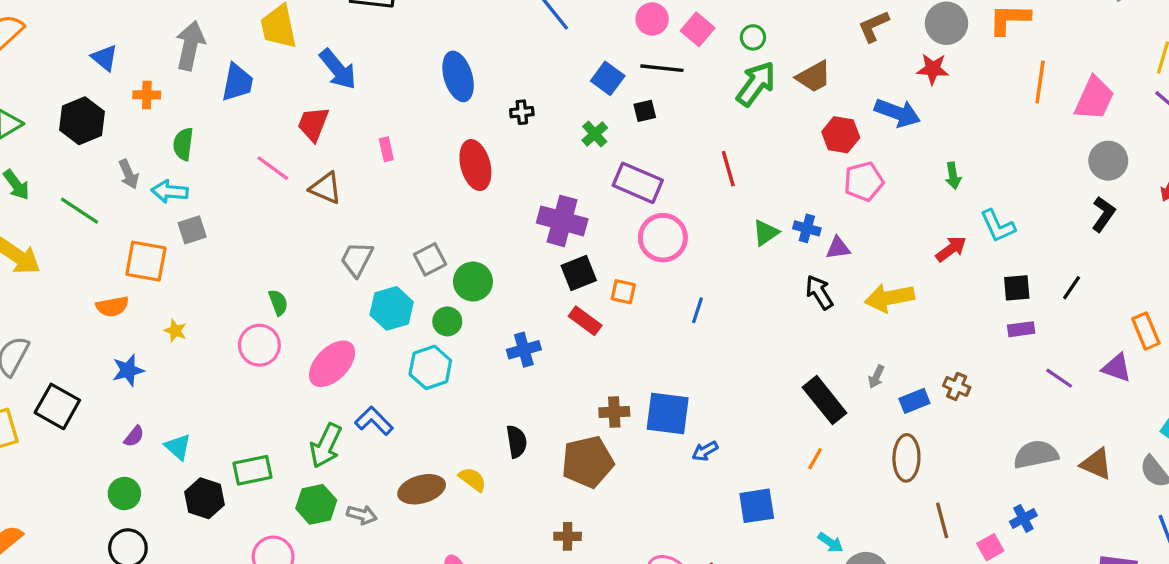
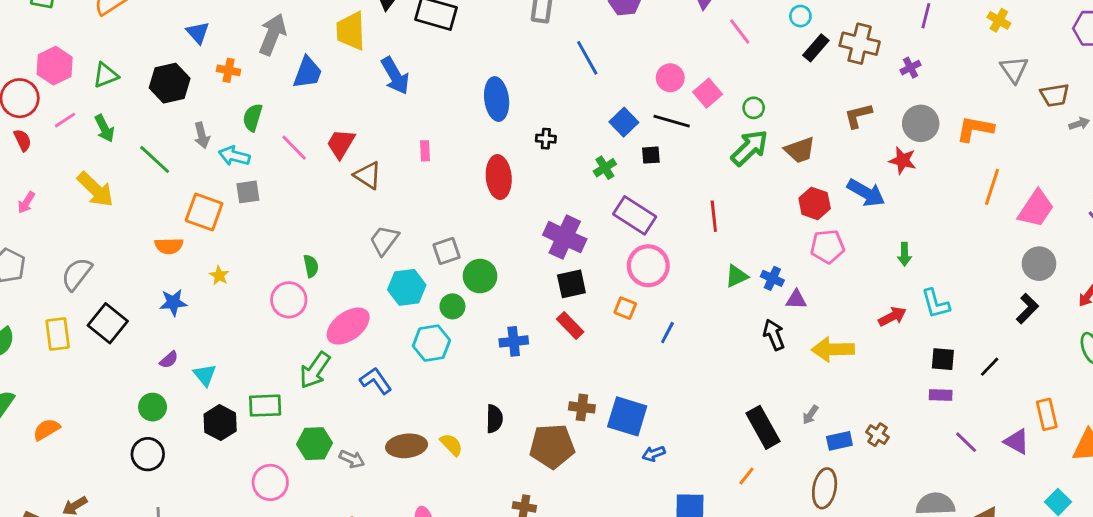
red trapezoid: (313, 124) -> (341, 144), moved
pink line: (273, 168) -> (294, 148), moved
orange square: (623, 292) -> (625, 308), moved
green arrow: (326, 446) -> (315, 370), moved

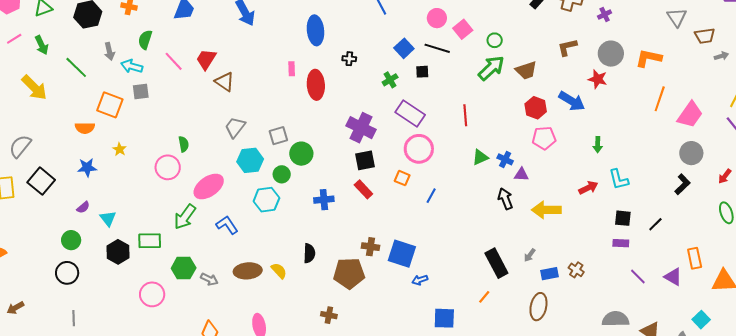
pink rectangle: (425, 151) -> (292, 69), moved

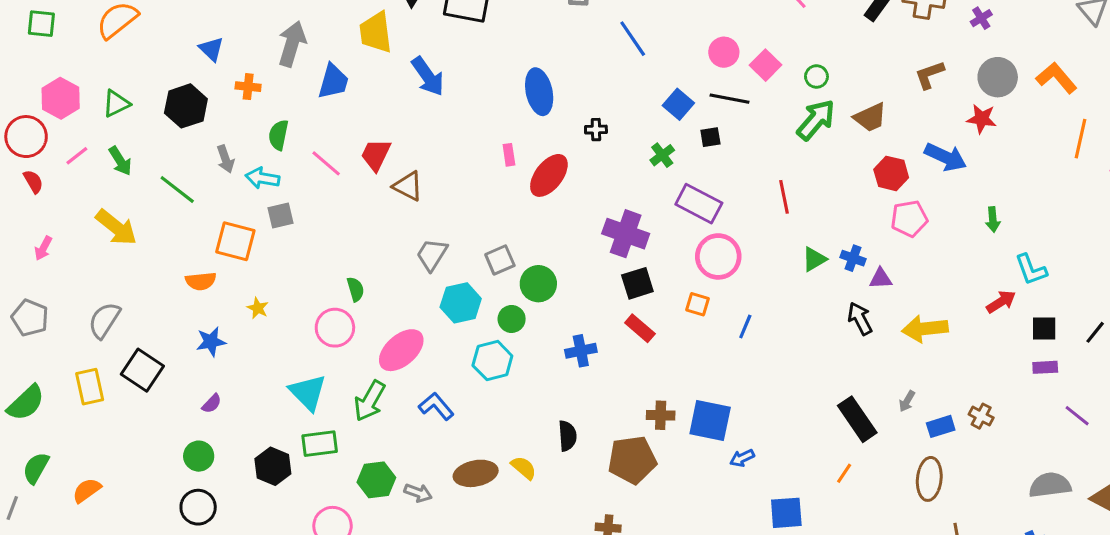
orange L-shape: (649, 58) -> (1056, 78), turned 44
red ellipse: (316, 85) -> (549, 175), turned 48
red arrow: (588, 188) -> (1001, 302), moved
cyan triangle: (108, 218) -> (308, 392), moved, size x1.5

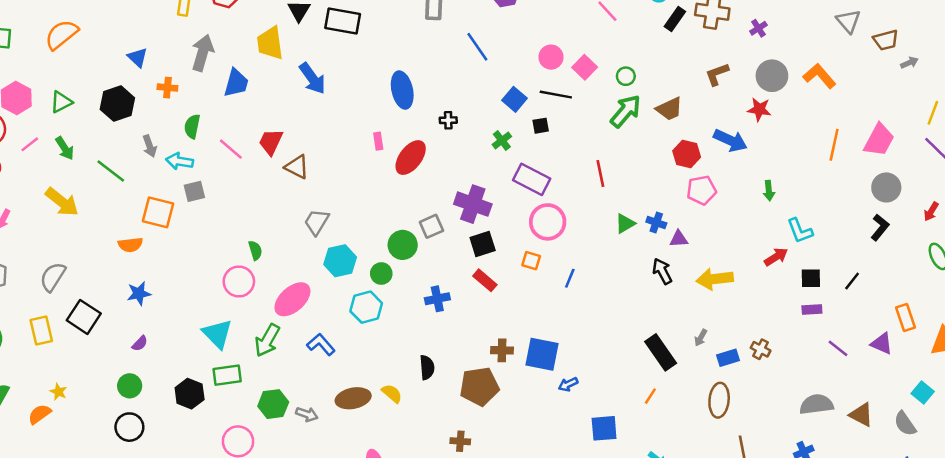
orange line: (1080, 139) -> (834, 145), moved
gray square: (500, 260) -> (431, 226), moved
yellow star: (258, 308) -> (58, 392), moved

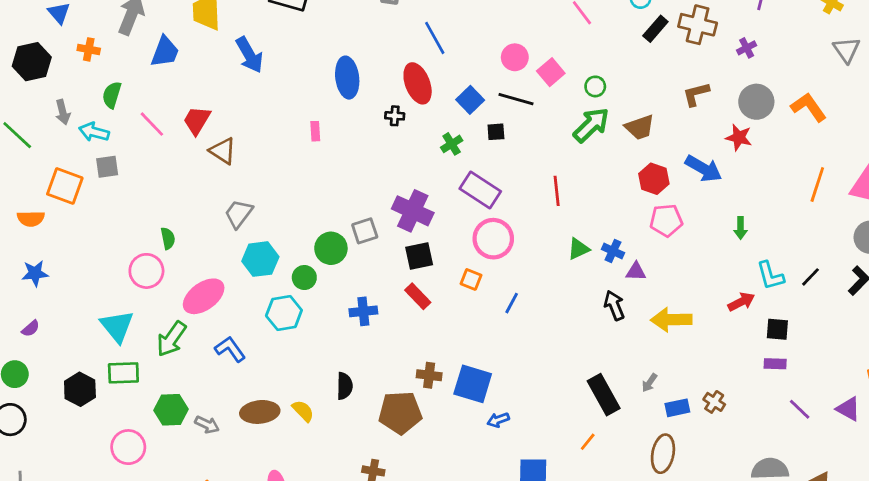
red ellipse: (411, 158) -> (418, 83), moved, turned -64
black line: (852, 281) -> (811, 277), moved

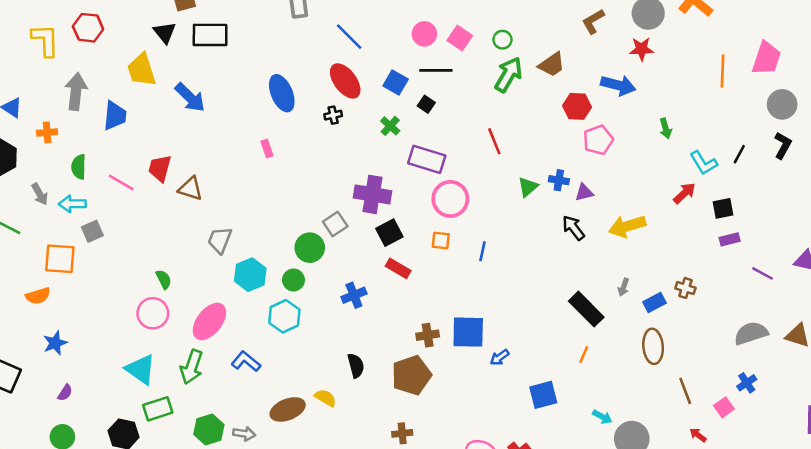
black square: (496, 132) -> (426, 104), turned -36

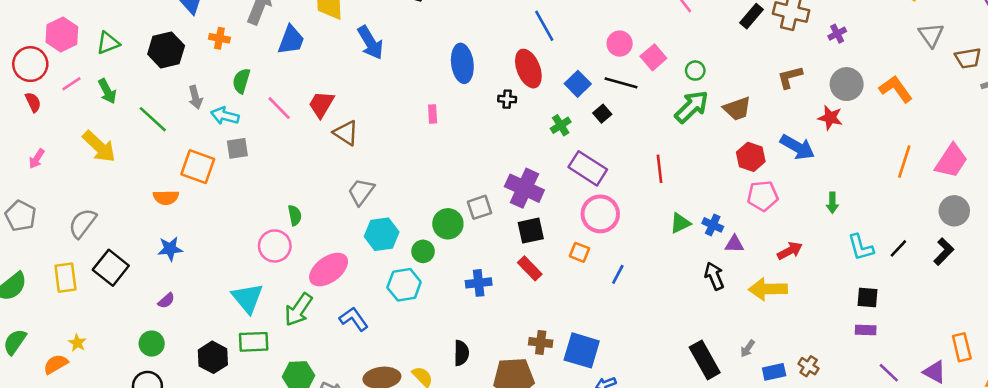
red arrow: (684, 193) -> (790, 251), moved

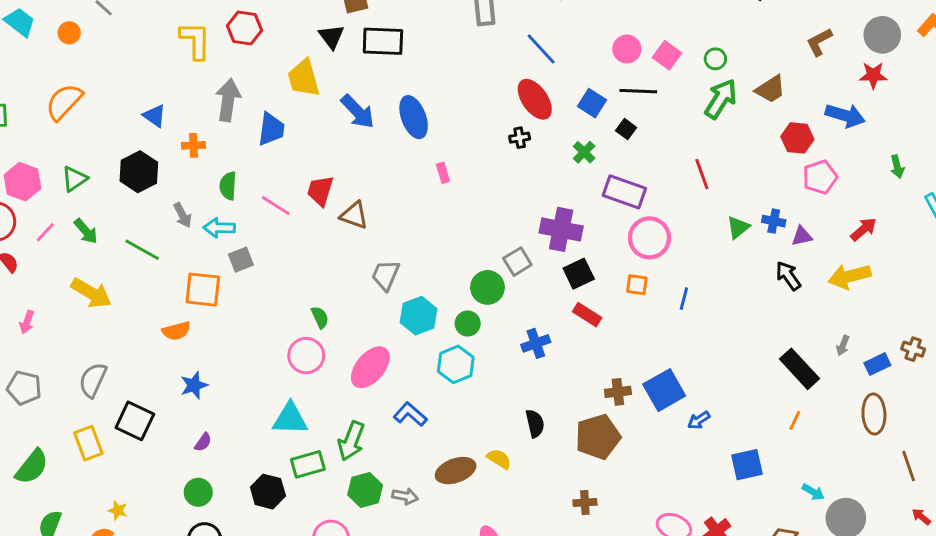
blue ellipse: (462, 63) -> (414, 117), moved
cyan triangle: (247, 298) -> (290, 419), turned -36
green arrow: (299, 310) -> (351, 441), moved
blue square: (582, 350) -> (664, 390), turned -33

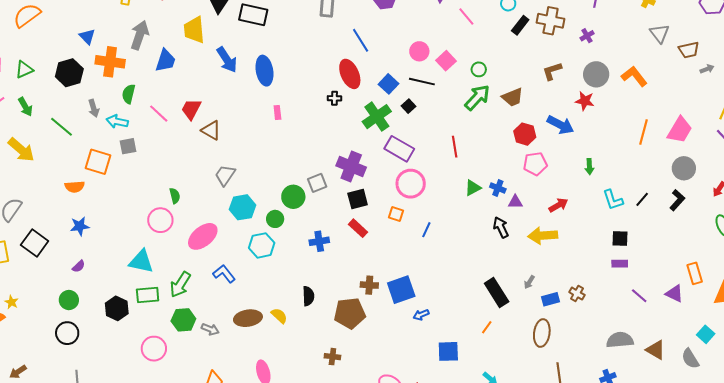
orange cross: (193, 145) -> (110, 62), size x1.8
green cross: (584, 152) -> (377, 117), size x1.8

